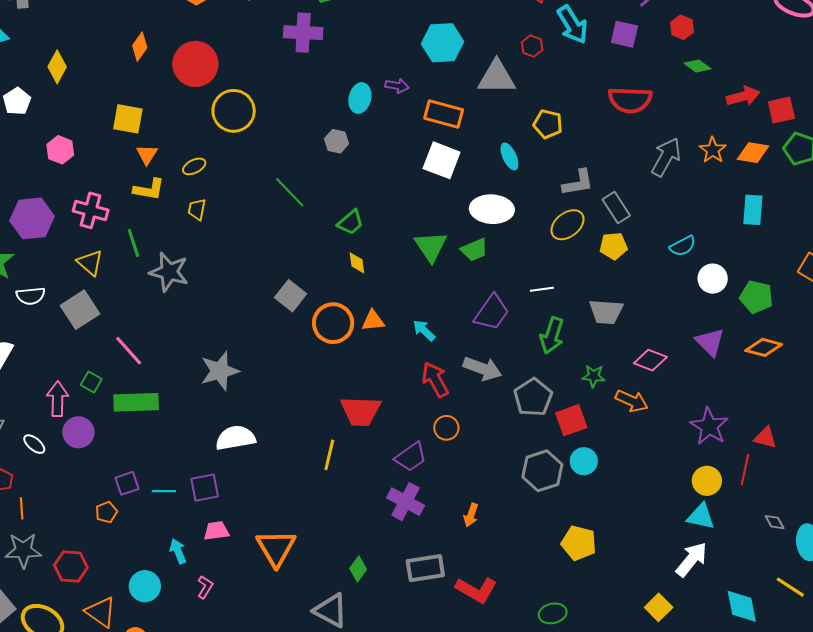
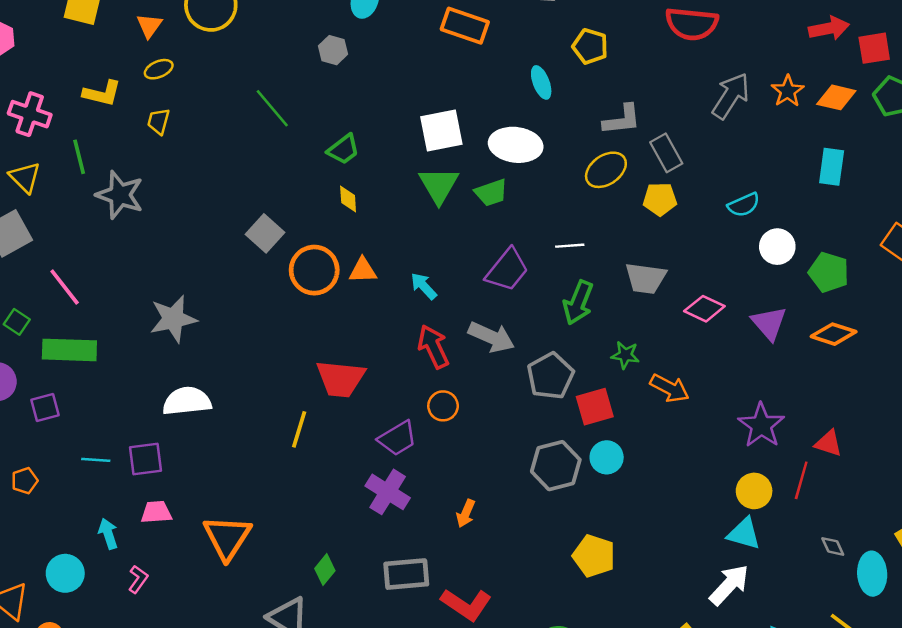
orange triangle: (147, 154) -> (149, 26), moved
white square: (442, 160) -> (441, 130), moved, turned -36
pink diamond: (650, 360) -> (704, 309), moved
purple square: (127, 483) -> (45, 407), moved

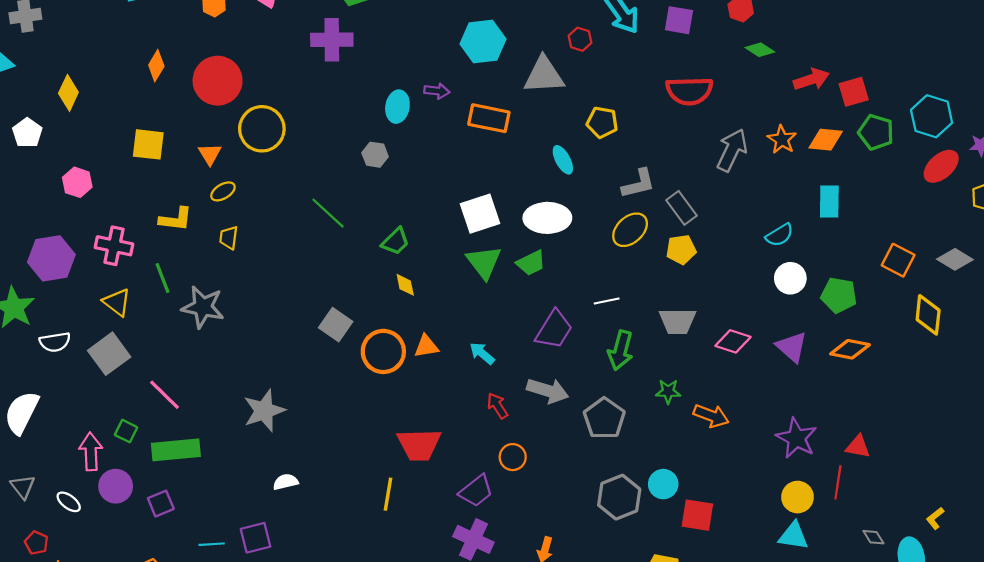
cyan semicircle: (744, 205) -> (780, 235), moved
red arrow: (433, 347) -> (497, 406), size x0.7
white semicircle: (187, 401) -> (286, 482), size x0.6
red square: (595, 407) -> (697, 515), moved, turned 32

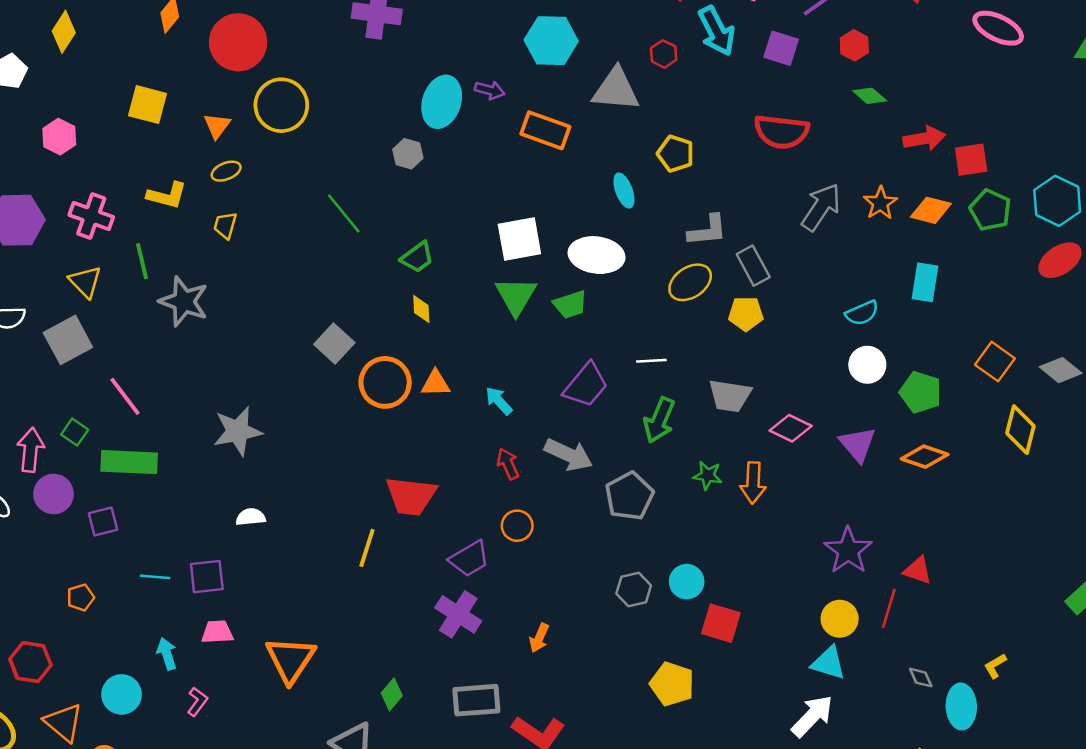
cyan ellipse: (397, 107) -> (442, 102), size x1.4
orange arrow: (711, 416) -> (753, 483), moved, turned 64
gray hexagon: (619, 497) -> (634, 589), size x0.7

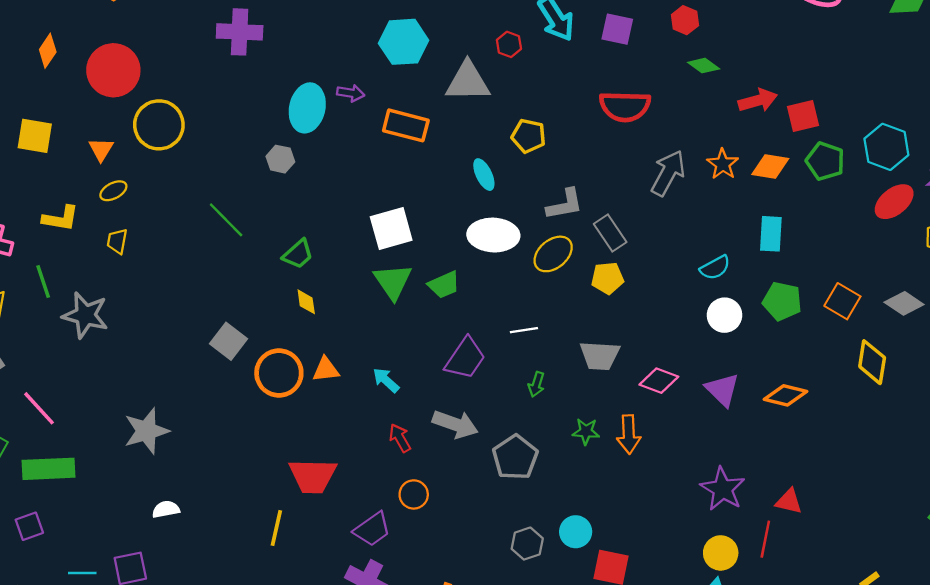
white ellipse: (597, 255) -> (493, 235), moved
green pentagon: (921, 392) -> (782, 301), moved
green arrow: (659, 420) -> (536, 384), size x0.6

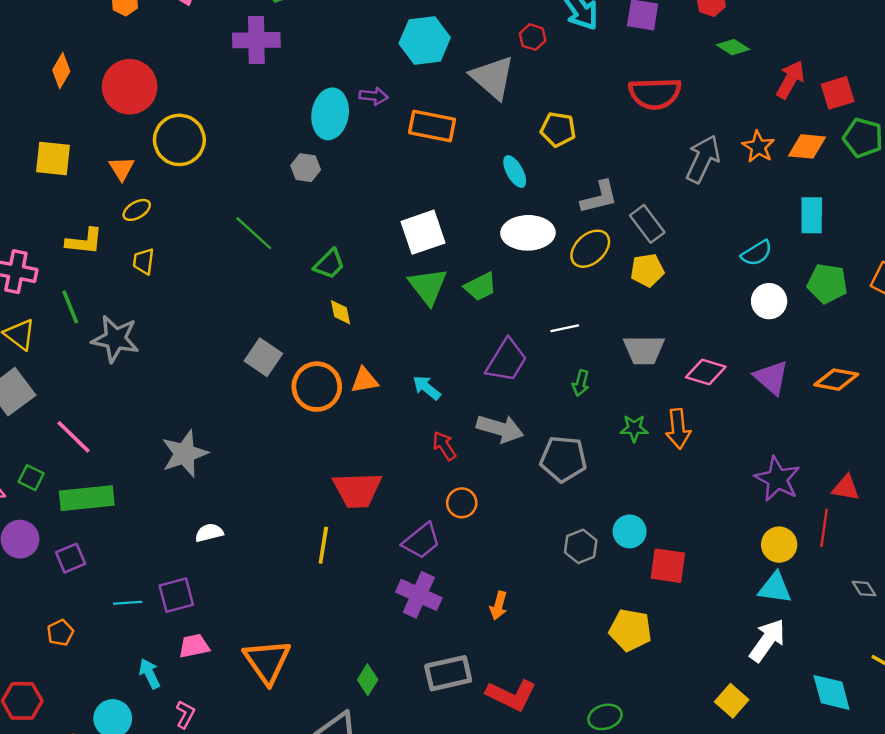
gray triangle: (468, 82) -> (493, 77), turned 45
red arrow: (758, 100) -> (790, 80), turned -42
gray pentagon: (515, 457) -> (563, 459), turned -30

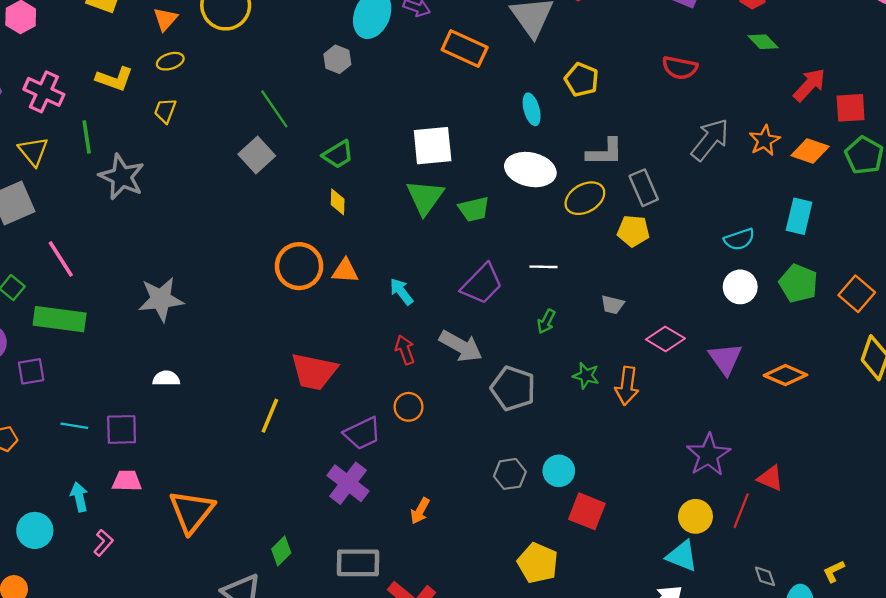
red semicircle: (655, 93) -> (680, 68), size x0.7
gray trapezoid: (644, 350) -> (612, 305), size x0.6
gray square: (263, 357) -> (257, 155), moved

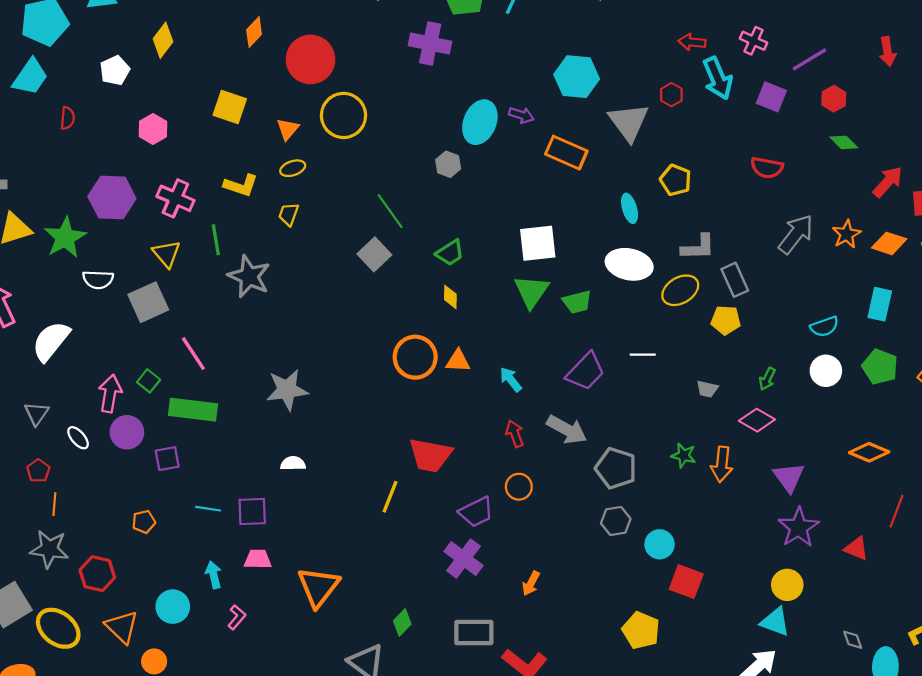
green arrow: (546, 321) -> (767, 379), moved
purple triangle: (725, 359) -> (789, 477), moved
gray hexagon: (510, 474) -> (616, 521), moved
red line: (741, 511) -> (897, 511), moved

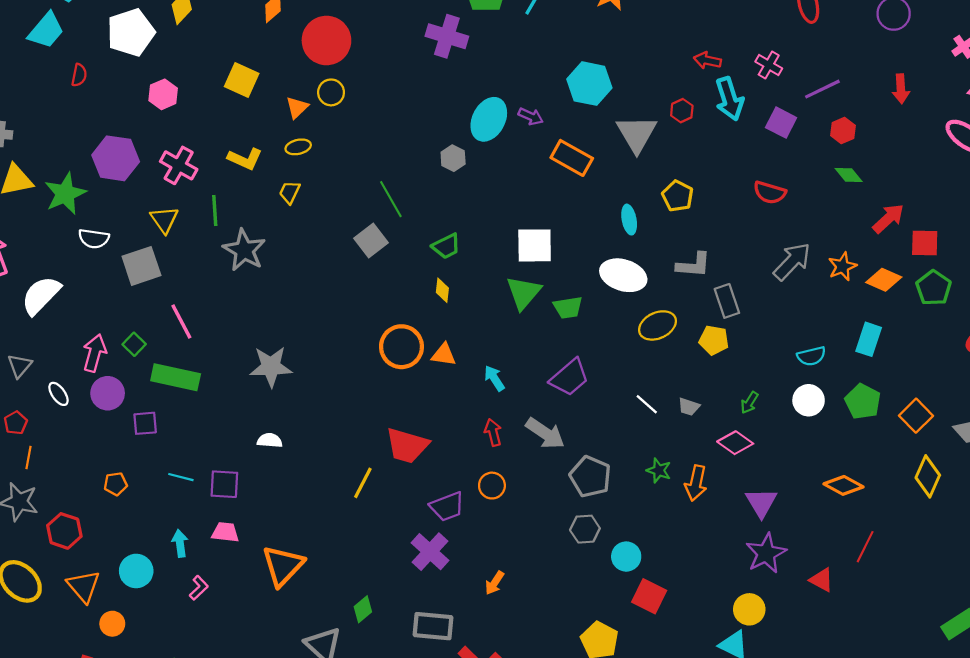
white pentagon: (115, 71) -> (131, 32), size x1.6
yellow circle: (343, 115) -> (331, 92), moved, size x0.6
yellow ellipse: (680, 290) -> (657, 325), moved
white line: (643, 355) -> (647, 404), moved, turned 35

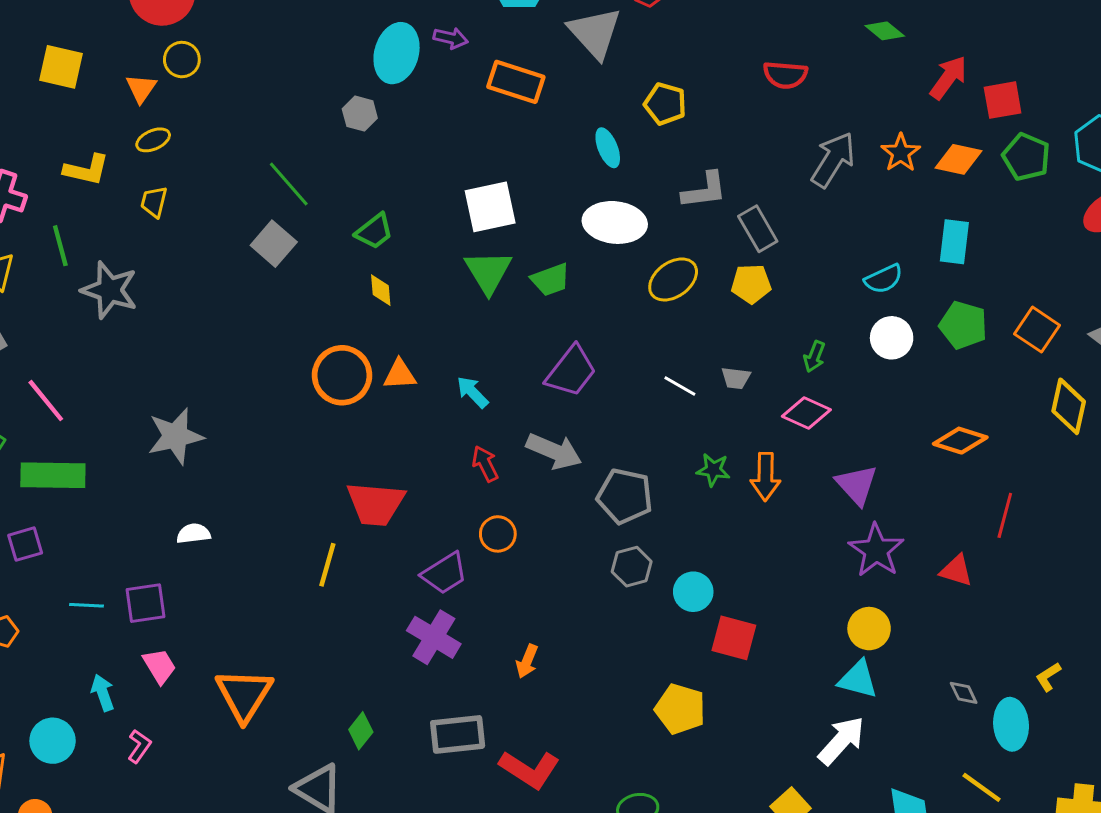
pink trapezoid: (225, 532) -> (159, 666), turned 64

